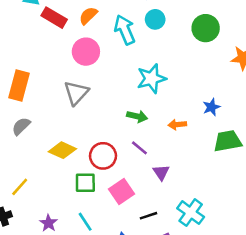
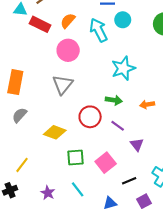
red circle: (103, 156) -> (90, 117), moved

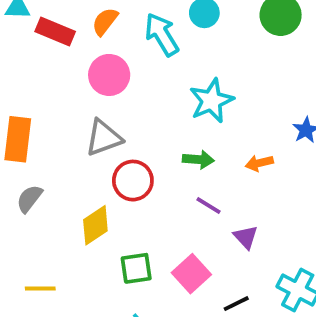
gray triangle: (63, 85) -> (104, 138), turned 35
red circle: (90, 117) -> (133, 181), moved
yellow diamond: (55, 132) -> (95, 225), turned -50
yellow line: (22, 165) -> (40, 289), turned 56

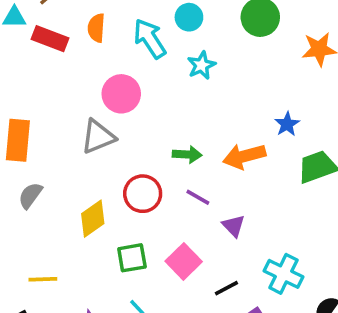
orange semicircle: (105, 21) -> (96, 28), turned -32
pink circle: (109, 75) -> (121, 94), moved
cyan star: (211, 101) -> (201, 65), moved, size x0.7
orange arrow: (259, 163) -> (244, 156), size x1.6
red circle: (133, 181) -> (143, 194), moved

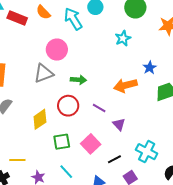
orange semicircle: (96, 28) -> (43, 12), turned -49
cyan star: (201, 65) -> (123, 38), moved
green arrow: (187, 154) -> (78, 80), moved
yellow line: (43, 279) -> (17, 160), moved

